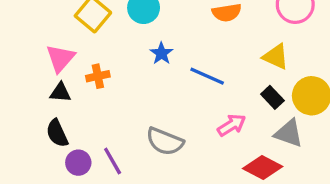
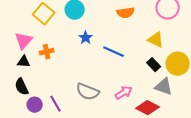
pink arrow: (232, 125) -> (124, 93), moved

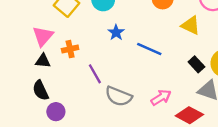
yellow triangle: (156, 40) -> (191, 25), moved
purple line: (56, 104) -> (95, 74), moved

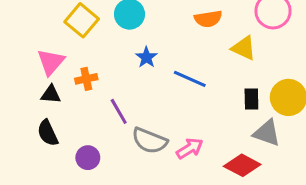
black rectangle: (196, 64) -> (251, 99), turned 42
pink arrow: (161, 97) -> (190, 148), moved
purple circle: (56, 112) -> (88, 158), moved

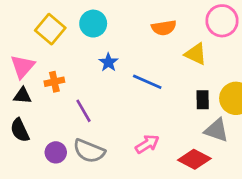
gray semicircle: (150, 141) -> (89, 151), moved

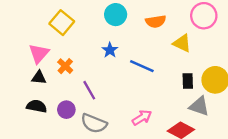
cyan circle: (93, 24) -> (116, 15), moved
orange cross: (54, 82) -> (65, 66), turned -35
black semicircle: (20, 130) -> (37, 106), turned 126
purple circle: (56, 152) -> (66, 110), moved

